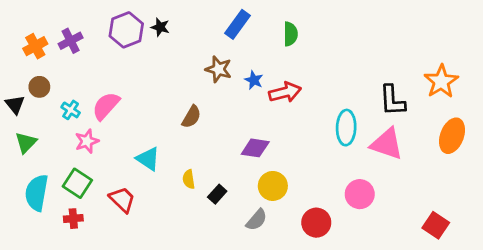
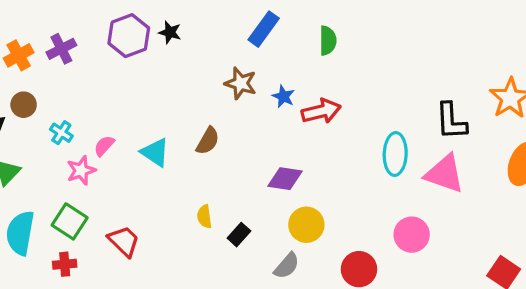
pink semicircle: (106, 106) -> (104, 146), moved, size x0.6
cyan triangle: (148, 159) -> (155, 152), moved

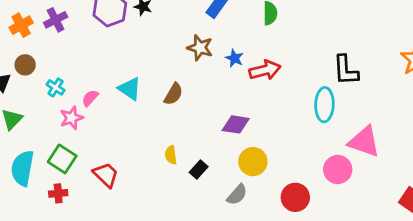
black L-shape: (451, 121) -> (346, 70), moved
cyan triangle: (155, 152) -> (130, 89), moved
pink triangle: (445, 174) -> (364, 142), moved

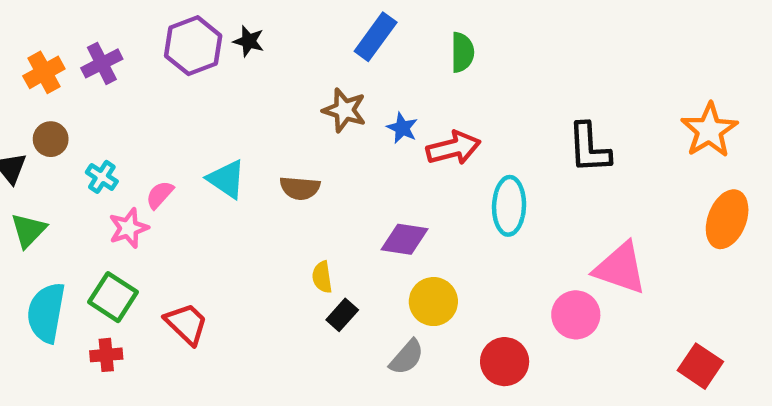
brown semicircle: (173, 94) -> (300, 188), turned 65
cyan ellipse: (324, 105) -> (509, 206), moved
yellow semicircle: (171, 155) -> (322, 277), moved

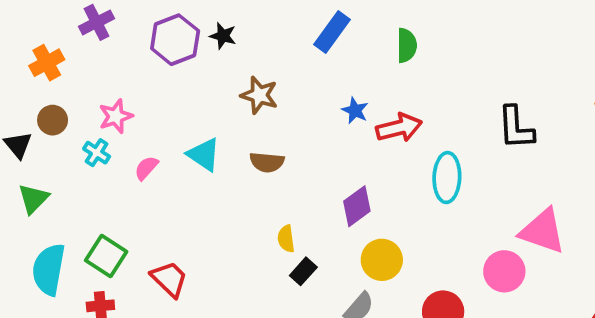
purple cross: (102, 63) -> (97, 22), moved
brown star: (344, 110) -> (259, 95), moved
pink star: (129, 228) -> (116, 116), moved
purple diamond: (404, 239) -> (357, 206), turned -45

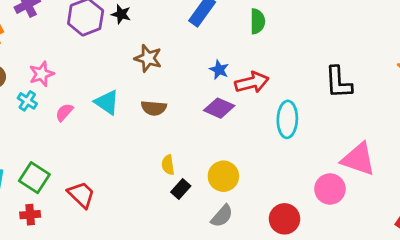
purple diamond: (357, 206) -> (219, 108), moved, turned 60
yellow circle: (382, 260) -> (223, 176), moved

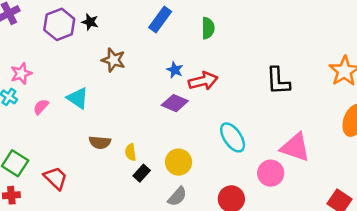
brown semicircle: (154, 108) -> (100, 142), moved
cyan ellipse: (287, 119) -> (233, 137), moved, turned -36

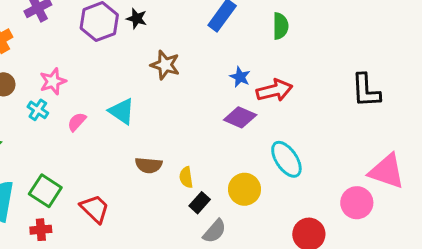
cyan ellipse: (233, 137) -> (286, 159), moved
gray semicircle: (177, 196) -> (215, 231), moved

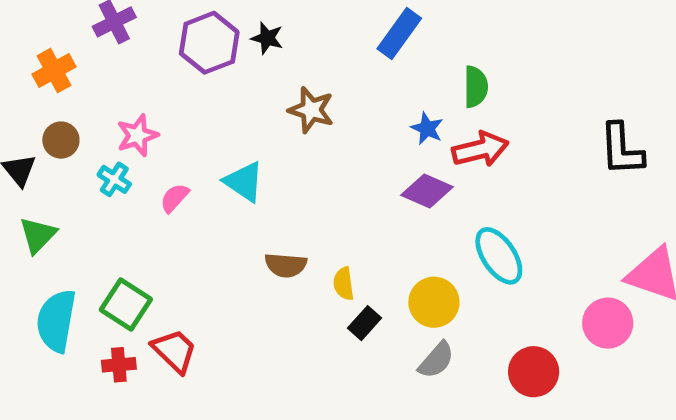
green semicircle: (280, 26) -> (476, 87), moved
red trapezoid: (95, 209) -> (174, 351), moved
gray semicircle: (215, 231) -> (436, 360), moved

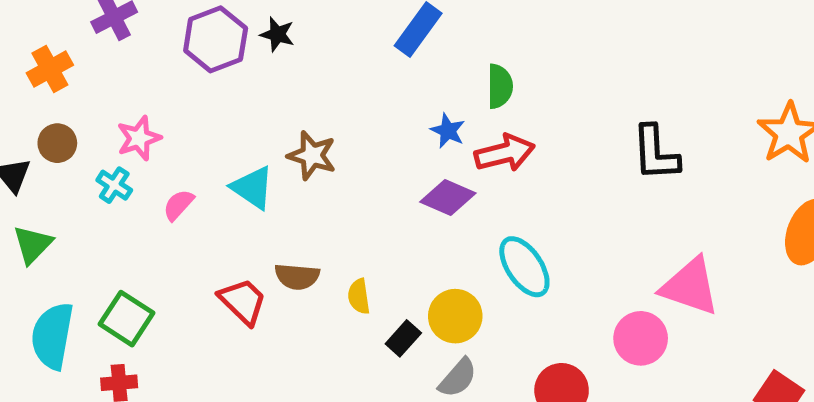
brown star: (311, 110) -> (312, 155), moved
black rectangle: (364, 323) -> (403, 338), moved
red trapezoid: (174, 351) -> (243, 301), moved

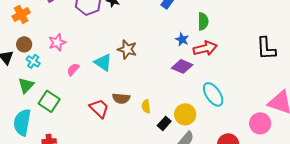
cyan cross: (114, 185) -> (33, 61), moved
green triangle: (33, 244) -> (26, 85), moved
green square: (127, 319) -> (49, 101), moved

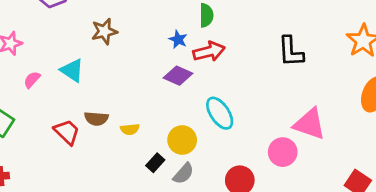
brown star: (127, 49) -> (104, 31), moved, turned -30
yellow semicircle: (146, 106) -> (130, 129), turned -88
black rectangle: (164, 123) -> (155, 163), moved

